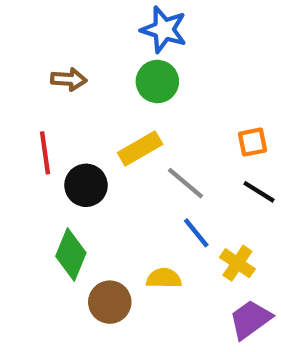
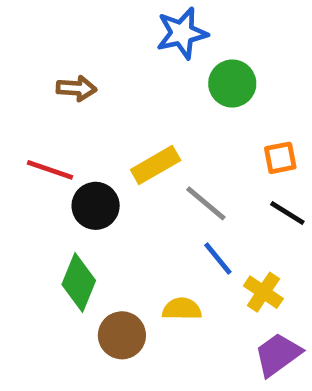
blue star: (164, 30) -> (182, 33), turned -30
green circle: (157, 81) -> (232, 84), moved
red line: (45, 153) -> (50, 170), turned -63

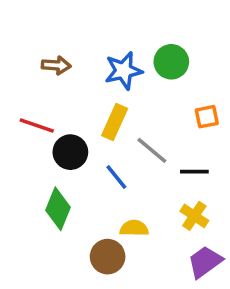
blue star: (182, 33) -> (124, 71), moved
yellow rectangle: (156, 165) -> (115, 122), turned -36
black line: (287, 213) -> (194, 172), moved, turned -32
blue line: (218, 259) -> (116, 177), moved
brown circle: (122, 335) -> (108, 257), moved

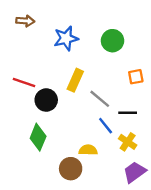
brown arrow: (56, 65) -> (25, 21), moved
blue star: (124, 71) -> (66, 38), moved
blue line: (116, 177) -> (106, 126), moved

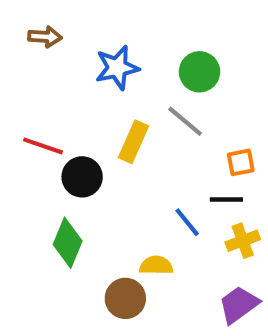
orange square: (136, 77) -> (241, 162), moved
gray line: (100, 99) -> (185, 121), moved
yellow cross: (128, 142) -> (243, 241), moved, turned 36

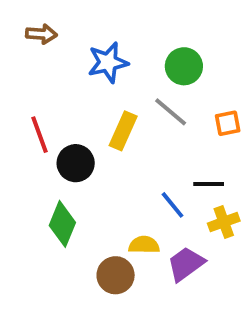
red line: (43, 146) -> (40, 135), turned 51
orange square: (241, 162) -> (228, 123), moved
purple trapezoid: (239, 305) -> (186, 264), moved

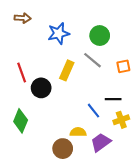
green diamond: (62, 224) -> (21, 121), moved

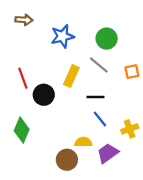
black line: (113, 99) -> (96, 97), moved

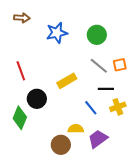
gray line: (99, 65) -> (99, 66), moved
yellow rectangle: (71, 76) -> (67, 81), moved, turned 36
black circle: (44, 95) -> (37, 99), moved
black line: (96, 97) -> (106, 89), moved
yellow cross: (130, 129) -> (118, 107), moved

